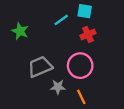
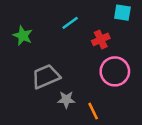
cyan square: (85, 11) -> (122, 13), moved
pink circle: (80, 66) -> (115, 71), moved

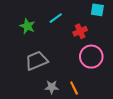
green star: (23, 36) -> (27, 26), moved
gray star: (66, 100) -> (52, 87), moved

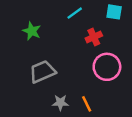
cyan line: (56, 18) -> (75, 13), moved

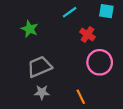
red cross: (94, 37) -> (87, 34), turned -32
gray star: (60, 103) -> (42, 92), moved

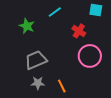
cyan line: (70, 12) -> (55, 12), moved
orange line: (81, 97) -> (62, 86), moved

